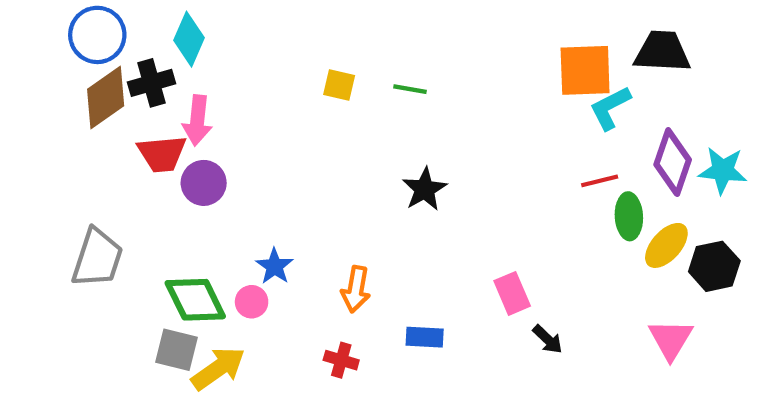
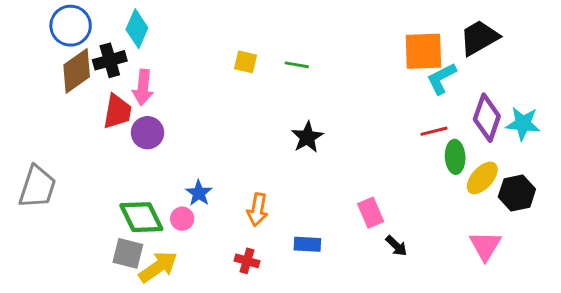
black trapezoid: (662, 52) -> (479, 38), turned -33
red trapezoid: (162, 154) -> (117, 112), turned -75
gray trapezoid: (97, 258) -> (37, 187), moved

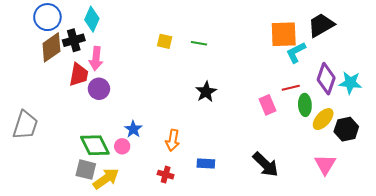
pink rectangle: (371, 213) -> (268, 105), moved
black arrow: (396, 246) -> (266, 164), size x1.8

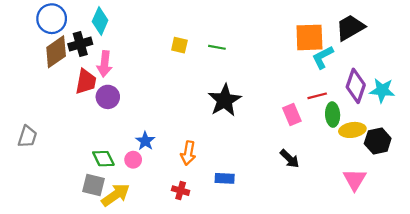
black star: (206, 92) -> (225, 100), size x1.4
yellow ellipse: (323, 119) -> (352, 130), turned 40
gray trapezoid: (25, 125) -> (27, 137), size x0.7
green diamond: (95, 145) -> (103, 159), size x0.7
black arrow: (266, 164) -> (290, 159), moved, size x0.7

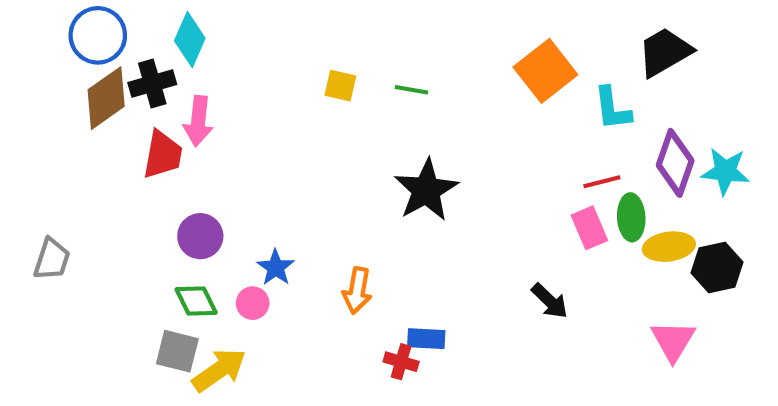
orange square: (309, 37) -> (545, 71), moved, turned -36
cyan L-shape: (323, 57) -> (612, 109), turned -70
purple circle: (108, 97) -> (200, 236), moved
pink rectangle: (292, 115) -> (589, 228), moved
red cross: (181, 191) -> (401, 362), moved

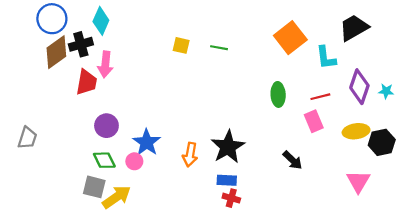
cyan star: (725, 171) -> (386, 91), size x0.6
black star: (426, 190) -> (228, 147), moved
green ellipse: (631, 217) -> (278, 94), moved
blue star: (276, 268) -> (147, 142), size x1.4
red cross: (401, 362) -> (231, 198), moved

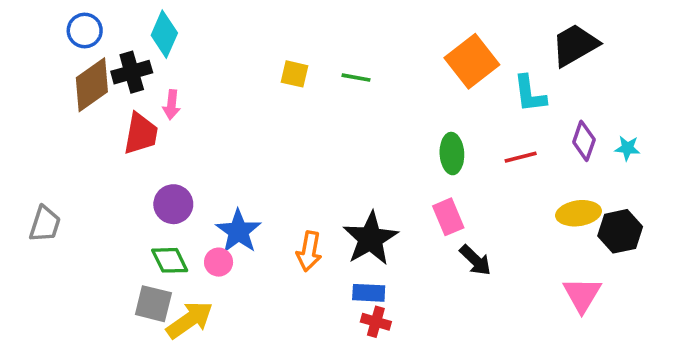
blue circle: (52, 19) -> (85, 31), size x0.7
pink arrow: (105, 64) -> (172, 105), size x0.7
purple diamond: (359, 87) -> (584, 141), size x0.7
pink rectangle: (314, 121) -> (448, 217), moved

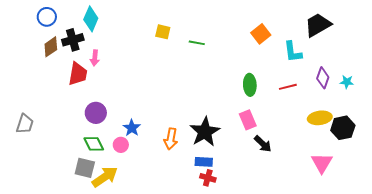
orange square: (472, 61) -> (261, 34), size x0.7
yellow square: (295, 74) -> (163, 32), moved
brown diamond: (92, 85) -> (51, 47), size x0.7
blue star: (238, 231) -> (132, 128), size x0.7

